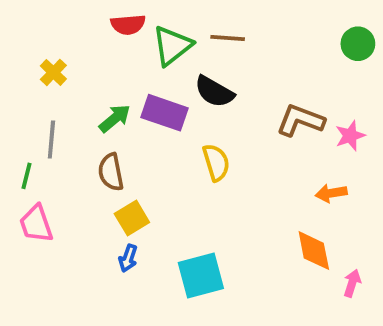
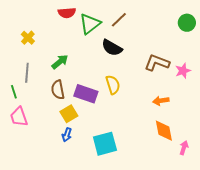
brown line: (228, 38) -> (119, 20), turned -48
purple rectangle: (164, 113) -> (86, 94), moved
green line: (27, 176) -> (14, 92), turned -32
orange arrow: (331, 193) -> (161, 101), moved

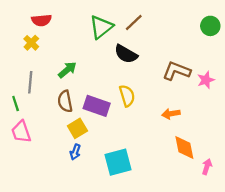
red semicircle: (67, 13) -> (41, 20), moved
orange arrow: (161, 101) -> (171, 114), moved

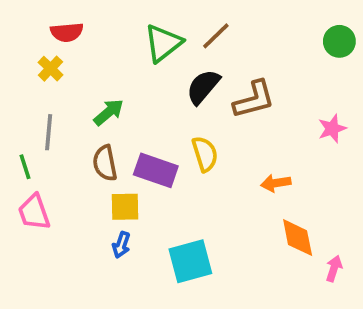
black semicircle: (126, 54) -> (203, 87), turned 100
brown L-shape: (177, 71) -> (254, 99), moved, turned 144
yellow square: (77, 128) -> (125, 207), turned 30

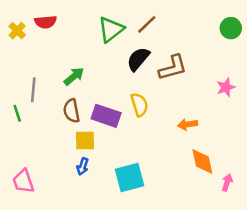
yellow cross: (50, 69) -> (17, 31), moved
pink trapezoid: (34, 212) -> (23, 181), moved

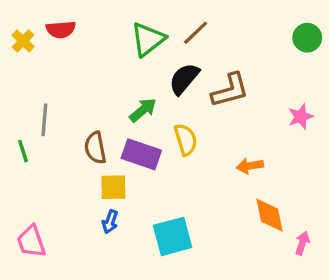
green arrow: (74, 76) -> (143, 110), moved

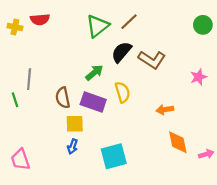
yellow cross: (23, 41) -> (15, 27), turned -32
brown L-shape: (230, 90) -> (152, 60), turned 48
pink arrow: (302, 243) -> (206, 154), moved, turned 56

